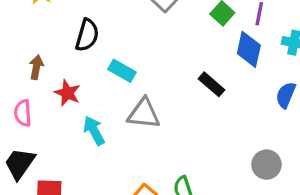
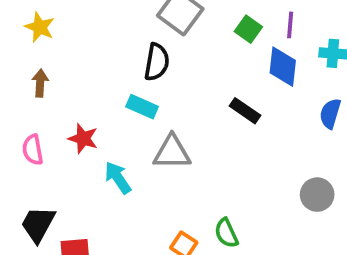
black semicircle: (87, 35) -> (157, 62), moved
brown arrow: (36, 67) -> (40, 83), moved
pink semicircle: (23, 113) -> (33, 150), moved

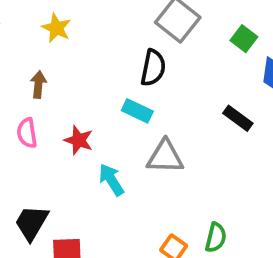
yellow star: (40, 27) -> (56, 28), moved
pink semicircle: (33, 150) -> (27, 133), moved
green semicircle: (226, 233) -> (216, 237), turned -144

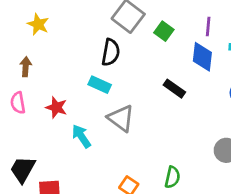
green square: (244, 39) -> (164, 31), moved
gray triangle: (165, 157) -> (121, 118), turned 36
green semicircle: (216, 237) -> (172, 177), moved

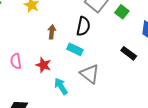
brown arrow: (26, 67) -> (52, 32), moved

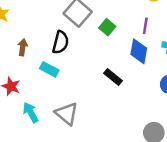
gray triangle: (90, 74) -> (67, 114), moved

